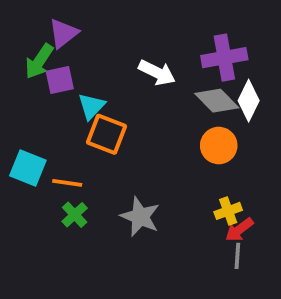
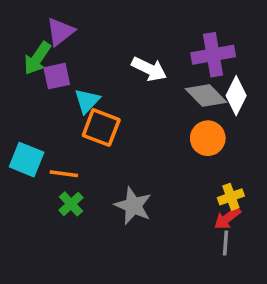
yellow cross: (228, 211) -> (231, 197), moved

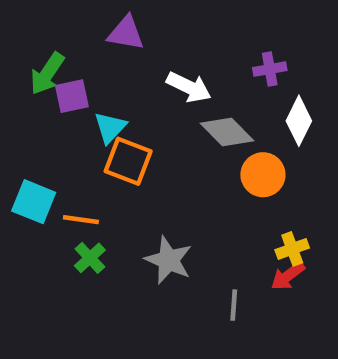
purple triangle: (60, 32) -> (126, 33), moved, turned 48
purple cross: (213, 55) -> (270, 69), size x0.6
gray diamond: (206, 96) -> (227, 132), moved
gray line: (226, 243) -> (234, 305), moved

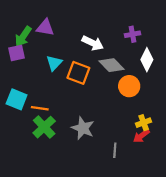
purple triangle: (126, 33) -> (45, 28), moved
purple square: (72, 96) -> (17, 53), moved
orange square: (128, 161) -> (78, 73), moved
green cross: (90, 258) -> (44, 127), size x1.5

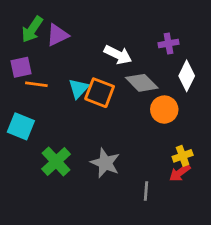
purple triangle: (45, 28) -> (57, 35), turned -36
green arrow: (23, 36) -> (32, 29), moved
cyan triangle: (54, 63) -> (79, 88), moved
orange line: (40, 108) -> (36, 84), moved

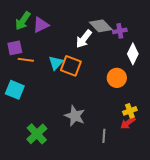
white arrow: (118, 55) -> (84, 39), turned 102
gray diamond: (142, 83) -> (101, 26), moved
green cross: (56, 162) -> (37, 134), moved

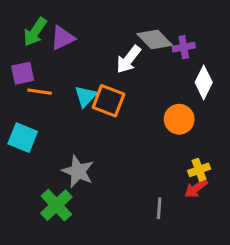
gray star: (75, 116) -> (78, 171), moved

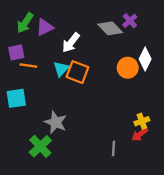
purple cross: (184, 47) -> (130, 21), moved, turned -32
white arrow: (129, 59) -> (71, 43), moved
orange circle: (179, 119) -> (128, 68), moved
cyan square: (23, 138) -> (16, 98), turned -30

